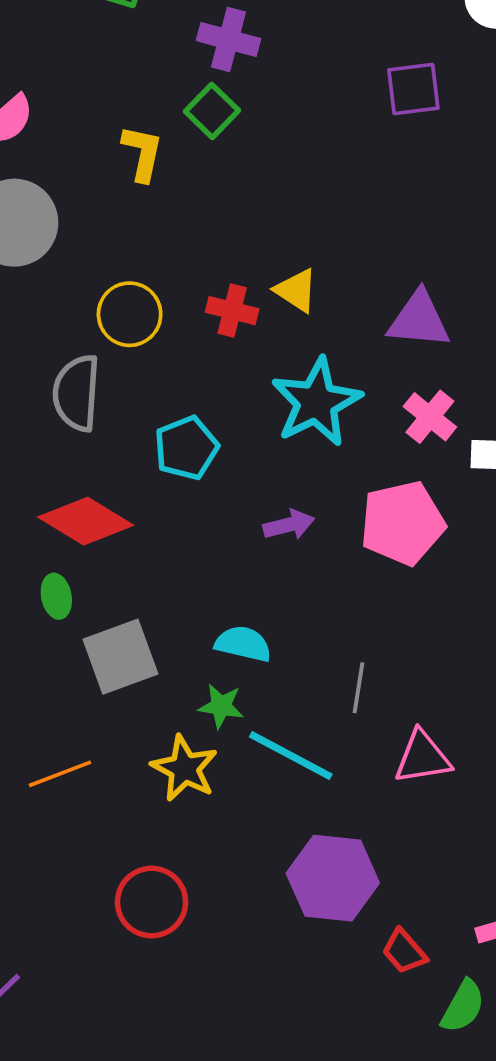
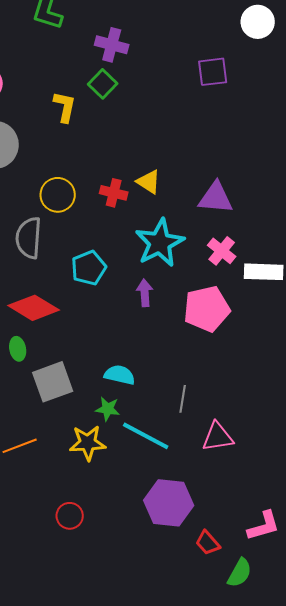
purple arrow: (289, 525) -> (145, 293), moved, turned -80
yellow star: (185, 768) -> (88, 443), turned -30
red circle: (152, 902) -> (70, 516), size x0.7

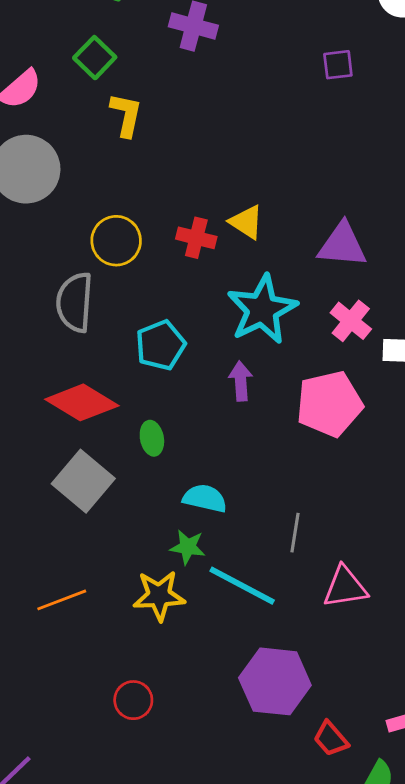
purple square: (213, 72) -> (338, 65), size x0.7
green square: (103, 84) -> (95, 58), moved
green ellipse: (18, 349) -> (152, 438), moved
gray square: (53, 382) -> (83, 481), moved, turned -30

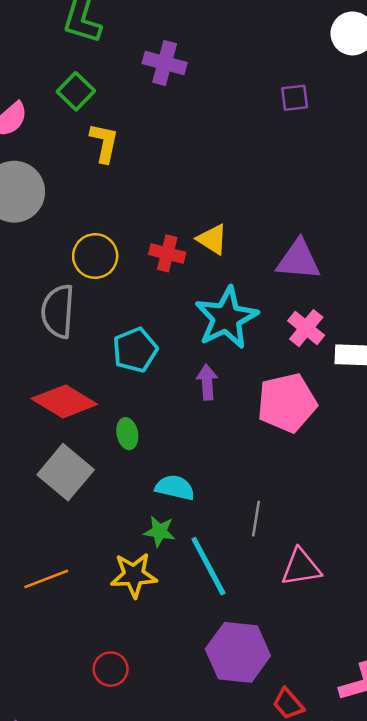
cyan line: (242, 586) -> (208, 566), turned 34

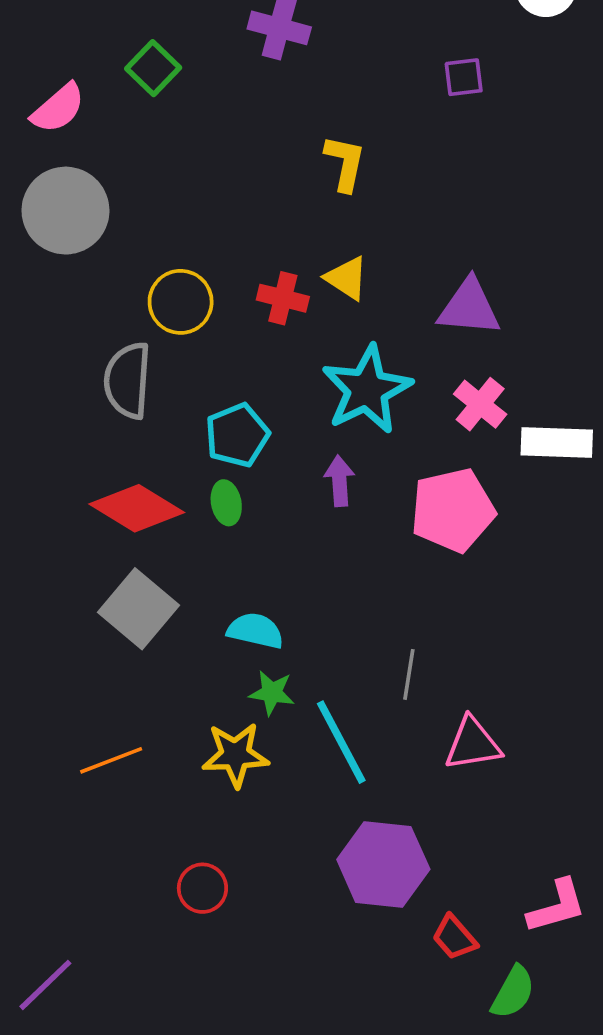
yellow L-shape: (104, 143) -> (345, 163), moved
green ellipse: (127, 434) -> (226, 503), moved
cyan semicircle: (175, 488) -> (255, 631), moved

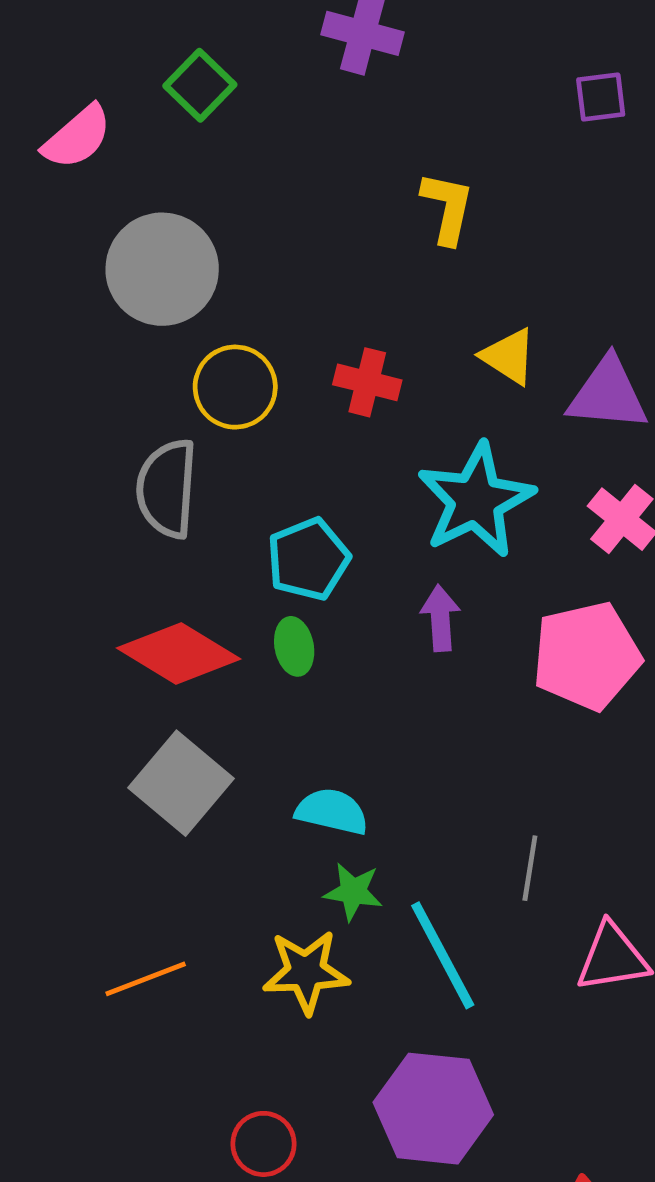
gray circle: (65, 211) -> (162, 269), moved
yellow triangle: (347, 278) -> (509, 356), moved
purple hexagon: (383, 864) -> (433, 1109), moved

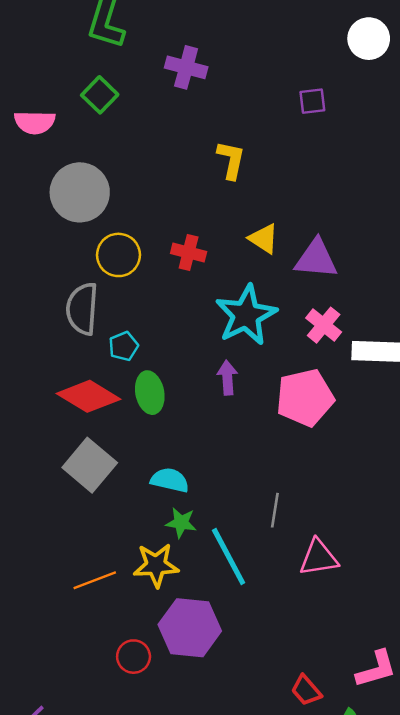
pink semicircle: (77, 137) -> (35, 122), turned 42
cyan pentagon: (308, 559) -> (124, 346), moved, size x0.7
green ellipse: (294, 646) -> (150, 393), size x1.4
orange line: (146, 979) -> (95, 580), moved
purple hexagon: (433, 1109) -> (190, 628), moved

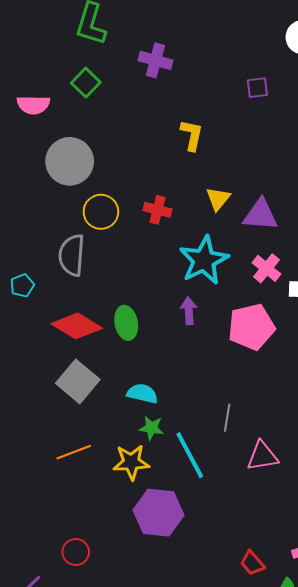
yellow triangle: (264, 239) -> (218, 199), turned 36
cyan pentagon: (124, 346) -> (22, 286), moved
orange line: (95, 580) -> (74, 452), moved
red circle: (134, 657) -> (76, 552), moved

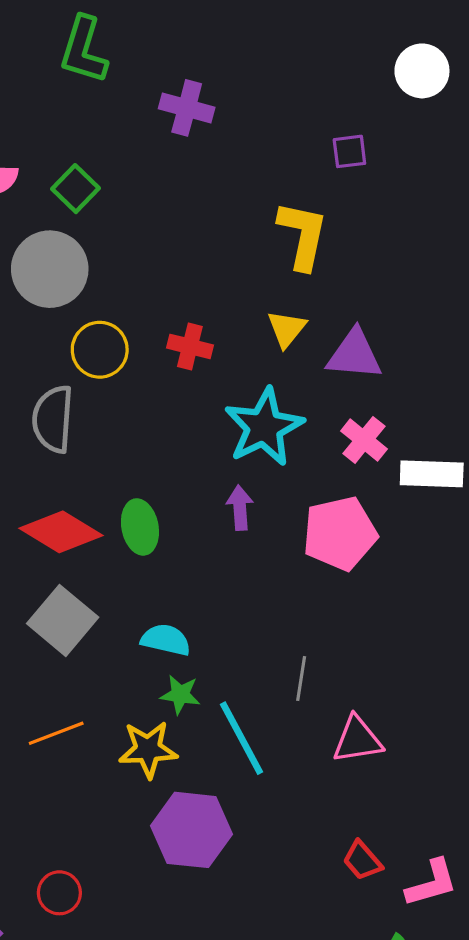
green square: (86, 83) -> (75, 189), moved
yellow L-shape: (192, 135) -> (303, 235), moved, size x1.4
red trapezoid: (252, 563) -> (362, 861), moved

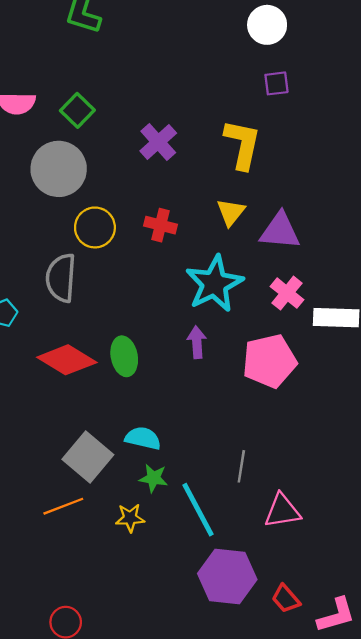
white circle: (422, 71) -> (267, 25), moved
purple cross: (187, 108) -> (158, 142), moved, turned 33
gray square: (63, 620) -> (88, 457), moved
yellow star: (148, 749) -> (130, 518), size x0.7
purple hexagon: (192, 830) -> (227, 576), moved

